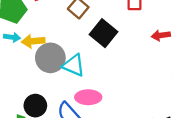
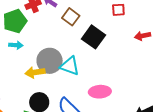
yellow arrow: (33, 41) -> (35, 72), moved
pink ellipse: (88, 97) -> (100, 92), moved

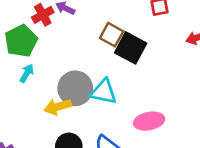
brown square: (71, 17) -> (112, 35), moved
cyan arrow: (16, 45) -> (27, 73), turned -56

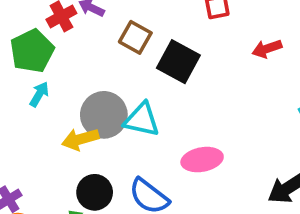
brown square: (112, 35) -> (135, 37), moved

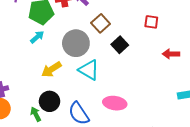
black square: (178, 62) -> (120, 45), size x0.7
gray circle: (104, 115) -> (76, 43), moved
yellow arrow: (80, 139) -> (51, 69), turned -36

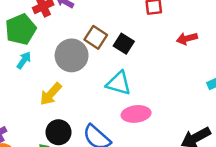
brown square: (101, 23) -> (96, 37), moved
cyan triangle: (89, 70) -> (119, 83), moved

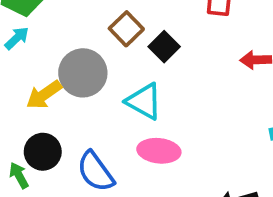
gray circle: (72, 55) -> (83, 73), moved

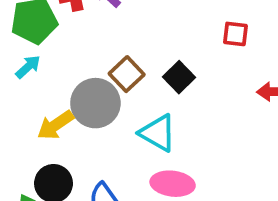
brown square: (126, 29) -> (127, 74), moved

